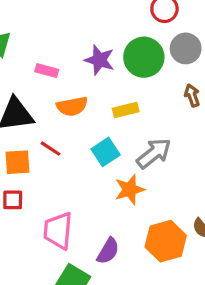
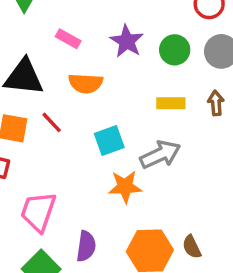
green circle: (144, 57) -> (175, 50), size x0.7
yellow rectangle: (126, 110) -> (171, 103), moved
purple semicircle: (108, 251) -> (86, 246), turned -36

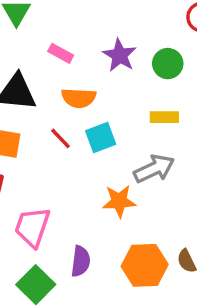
red line: (52, 122) -> (61, 138), moved
cyan square: (109, 140) -> (101, 138), moved

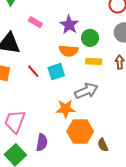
green circle: (168, 64) -> (90, 38), moved
orange semicircle: (79, 98) -> (69, 51), moved
orange hexagon: (145, 265) -> (80, 131), moved

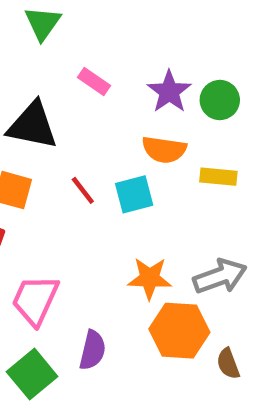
green circle: (90, 38) -> (220, 100), moved
gray arrow: (86, 91) -> (220, 276), moved

